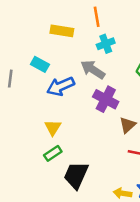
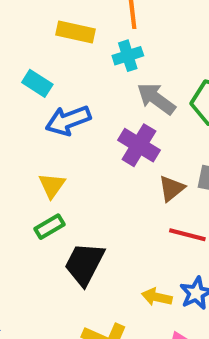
cyan cross: (106, 44) -> (128, 56), moved
gray arrow: (93, 70) -> (156, 99), moved

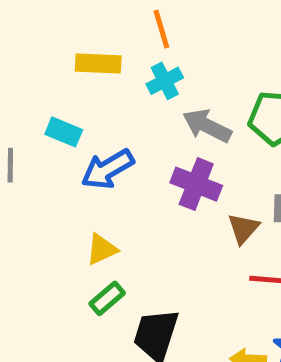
yellow triangle: (52, 185) -> (102, 249), turned 40

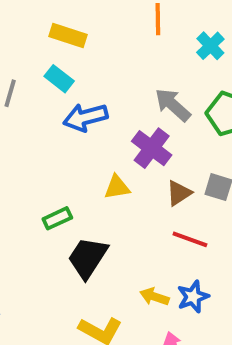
yellow rectangle: (98, 63) -> (68, 35), moved
cyan cross: (165, 81) -> (210, 46), moved, turned -32
yellow triangle: (102, 249) -> (117, 187), moved

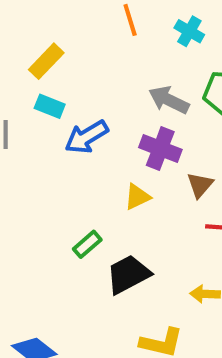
yellow rectangle: (68, 35) -> (46, 61), turned -48
black trapezoid: (88, 258) -> (128, 274), turned 45

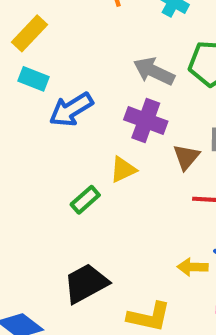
green rectangle: (87, 244) -> (85, 200), moved
black trapezoid: (128, 274) -> (86, 283), moved

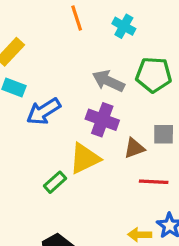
brown triangle: (186, 157) -> (134, 148), turned 30
yellow triangle: (123, 170) -> (85, 158), size x1.5

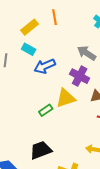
orange line: (77, 18) -> (54, 17), moved

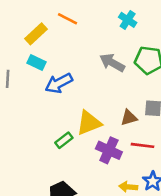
orange line: (54, 17) -> (68, 19), turned -49
purple cross: (80, 76) -> (109, 150), moved

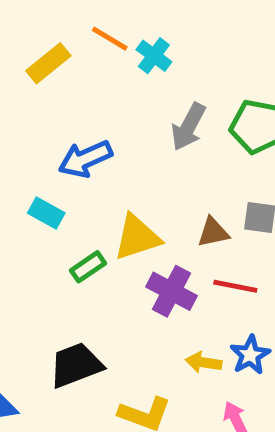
cyan cross: (128, 20) -> (154, 56), moved
cyan rectangle: (37, 63) -> (46, 213), moved
gray arrow: (112, 63) -> (188, 127), turned -95

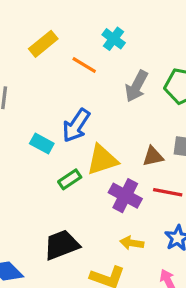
orange line: (110, 39) -> (84, 65), moved
blue arrow: (85, 159) -> (76, 125), moved, turned -32
yellow arrow: (204, 362) -> (132, 243), moved

